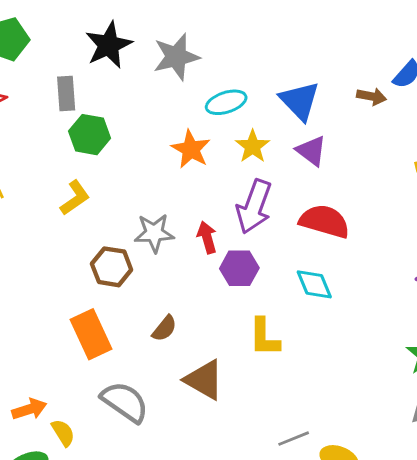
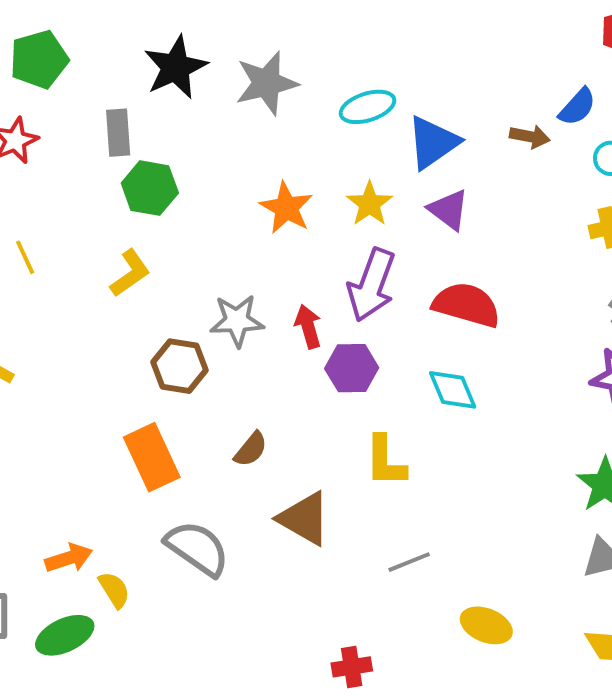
blue triangle: (300, 101) -> (433, 143), turned 39
cyan ellipse: (226, 102) -> (368, 107), moved
gray line: (294, 439) -> (409, 562), moved

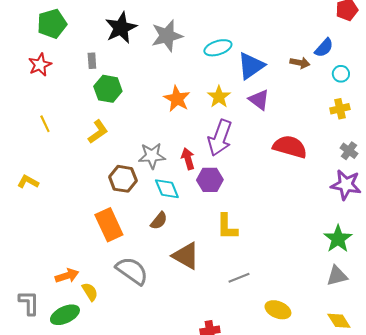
gray rectangle: (118, 133) -> (92, 61), size x0.7
red semicircle: (466, 305) -> (290, 147), moved
cyan diamond: (453, 390) -> (167, 189), moved

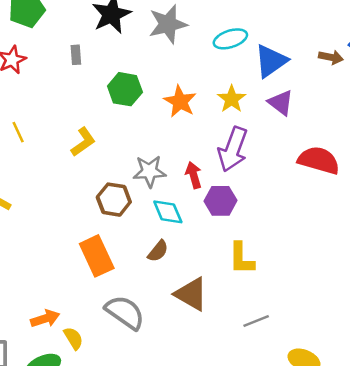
green hexagon: (108, 89) -> (125, 89), moved

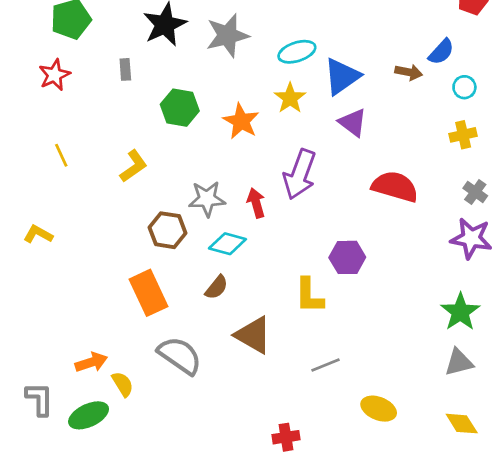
yellow star: (232, 99) -> (290, 98), moved
purple hexagon: (221, 201) -> (347, 257), moved
cyan diamond: (168, 212) -> (227, 244), turned -52

